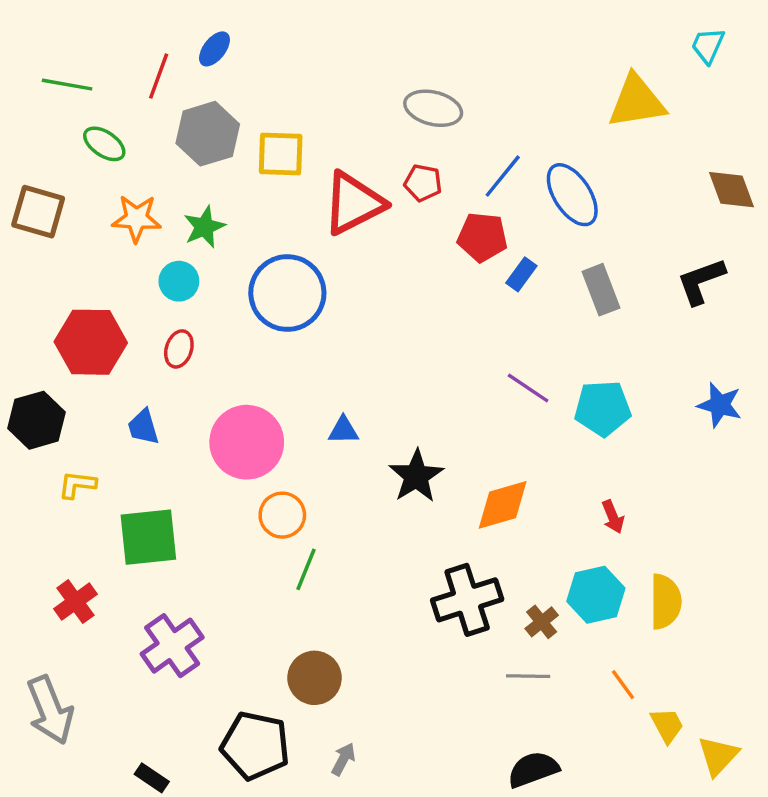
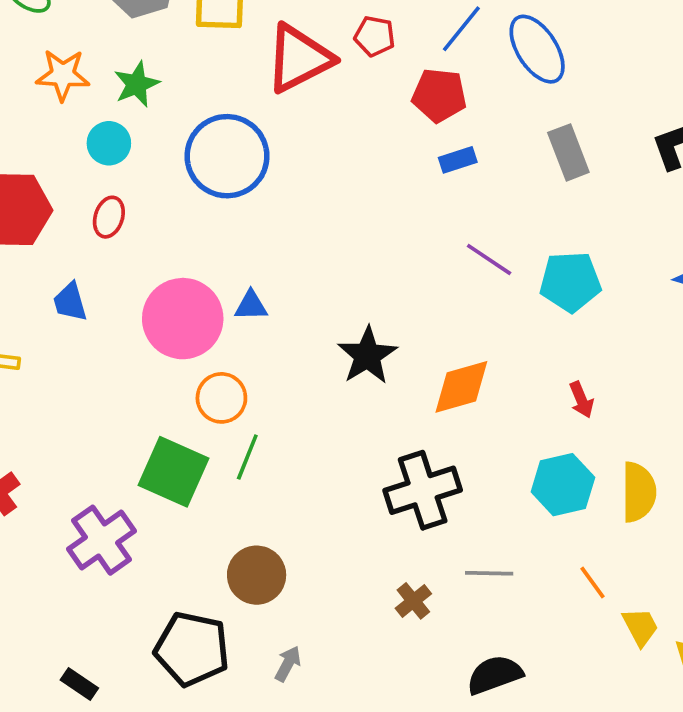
blue rectangle: (521, 274) -> (458, 160), moved, turned 36
blue triangle: (343, 430) -> (251, 306), moved
green square: (148, 537) -> (173, 472), moved, turned 30
brown cross: (542, 622) -> (413, 601), moved

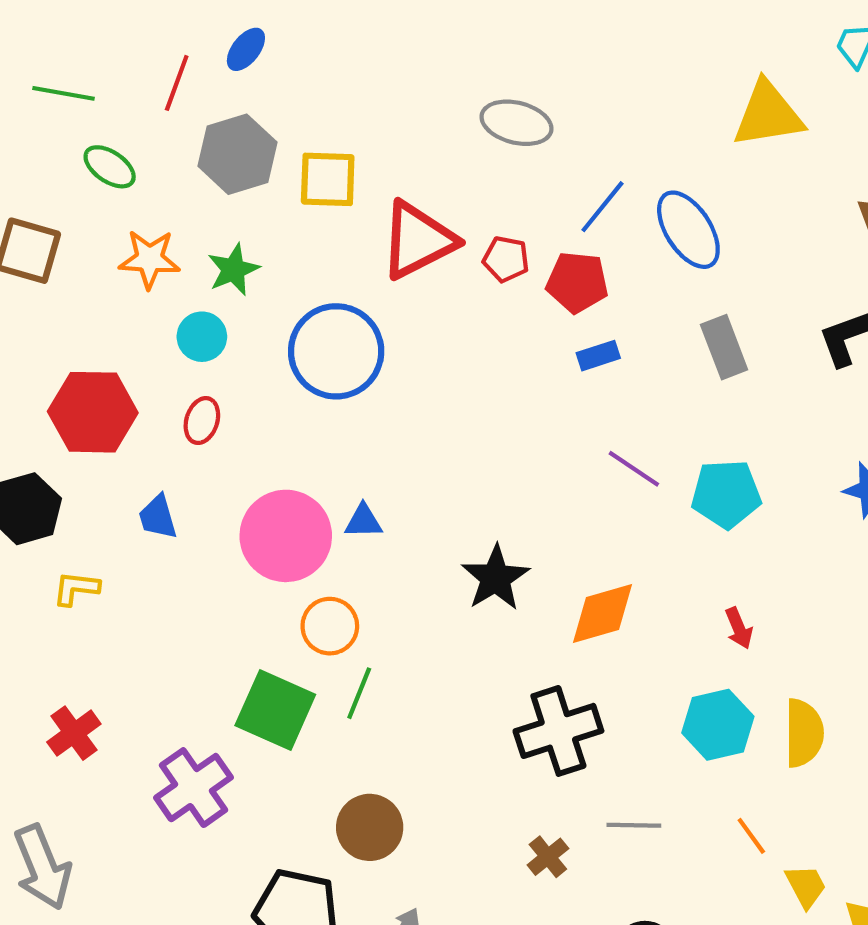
red pentagon: (375, 36) -> (506, 259), moved

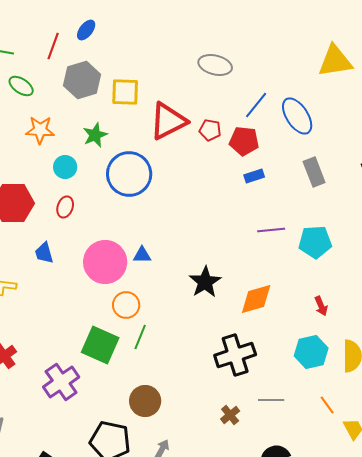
green star: (233, 270) -> (95, 135), moved
purple line: (634, 469) -> (271, 230), turned -40

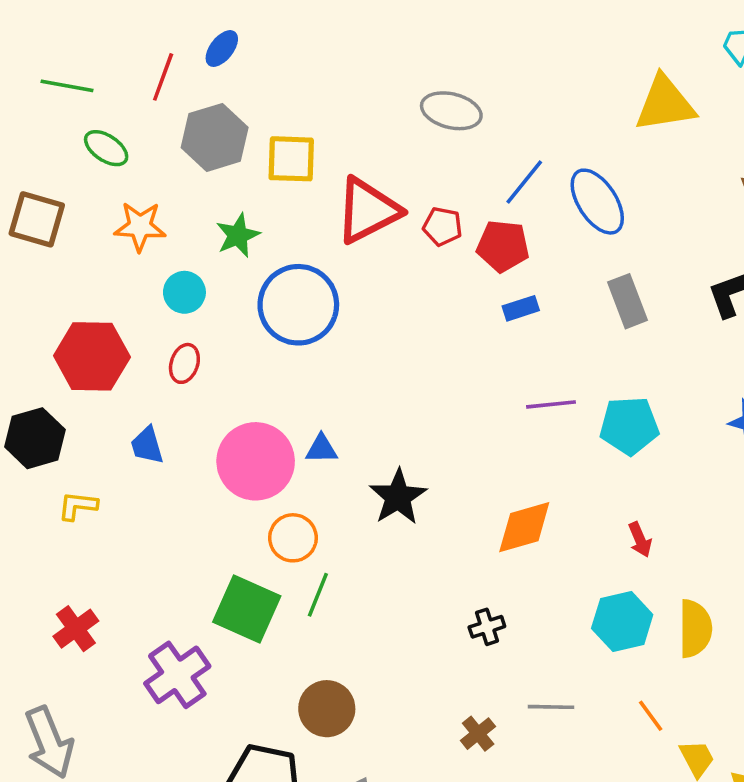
black star: (205, 282) -> (398, 497), moved
black cross: (235, 355) -> (487, 627), size x0.5

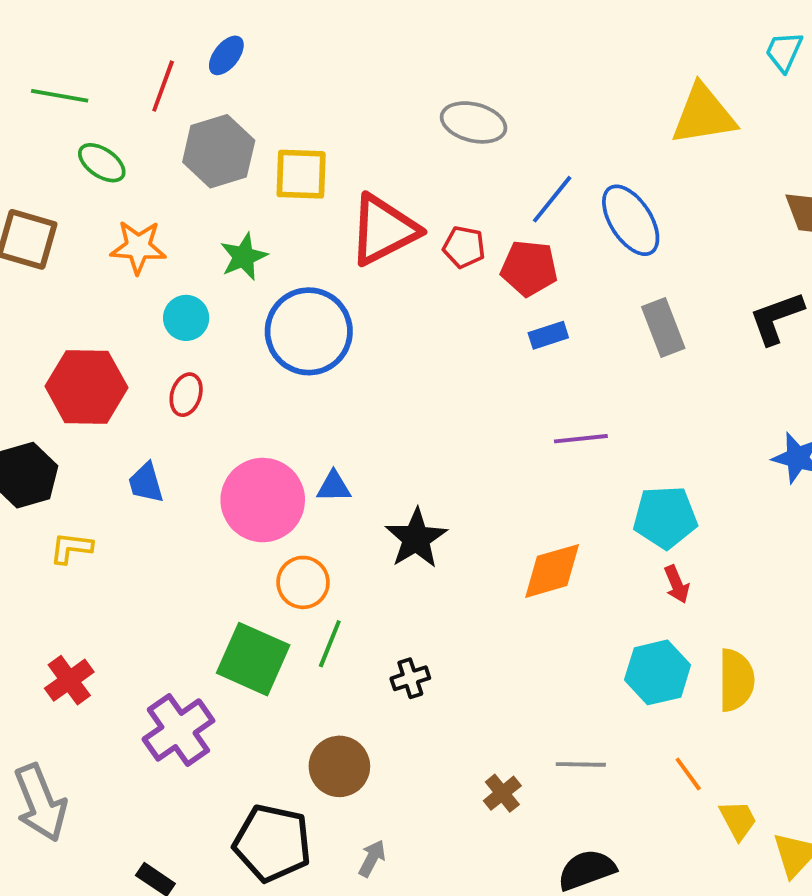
cyan pentagon: (629, 426) -> (665, 517), moved
black cross: (487, 627) -> (410, 678), moved

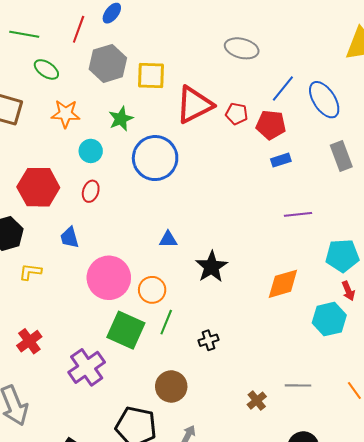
pink circle: (263, 500) -> (109, 278), moved
cyan hexagon: (658, 672) -> (329, 319), moved

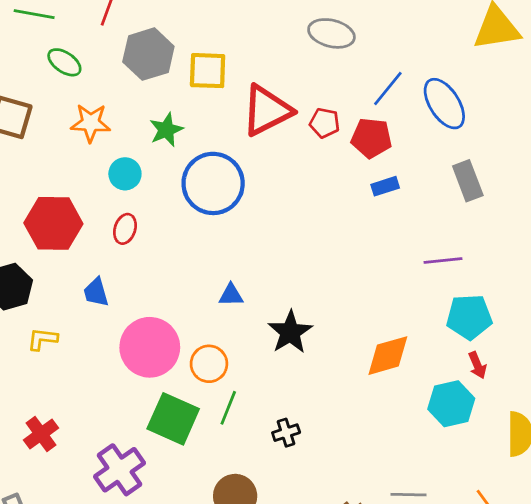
purple line: (298, 214) -> (443, 261), moved

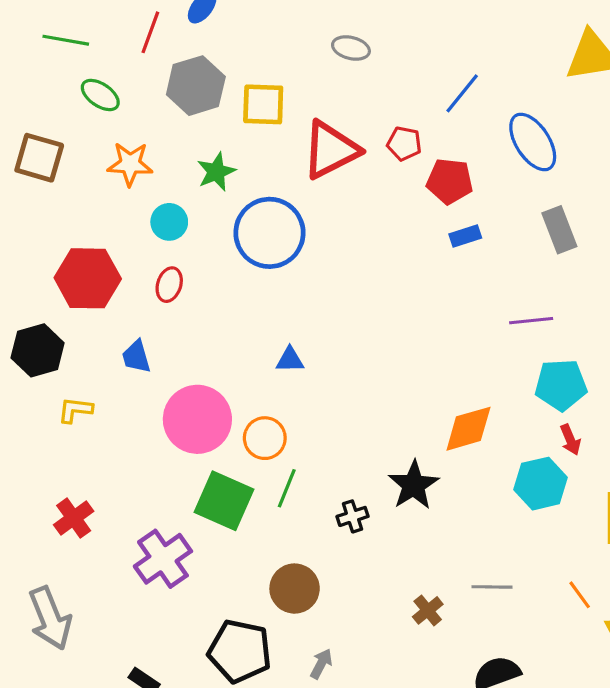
gray ellipse: (331, 33) -> (351, 48), moved, size x0.7
blue line: (388, 88) -> (462, 93), moved
red pentagon: (325, 123) -> (404, 144), moved
black star: (290, 332) -> (414, 485), moved

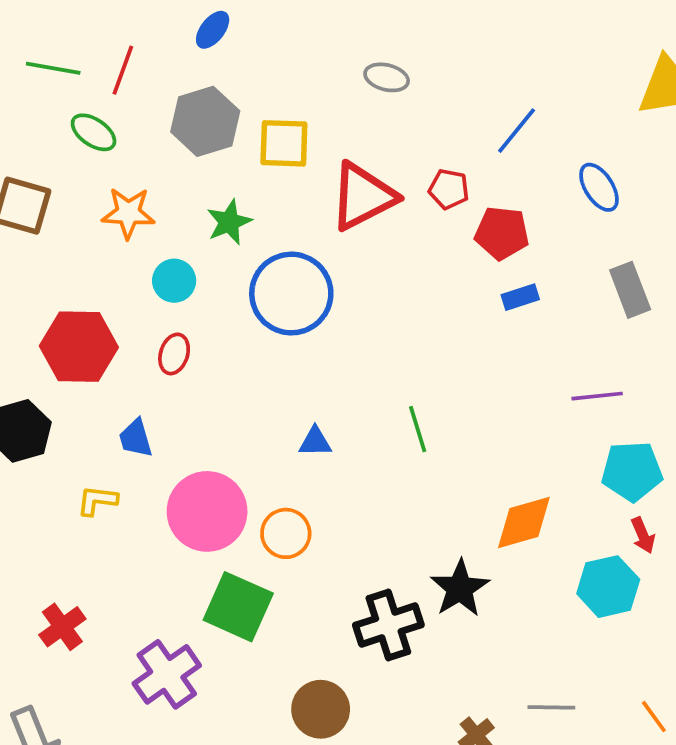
red line: (150, 32) -> (123, 70), moved
blue ellipse: (533, 142) -> (599, 187), size x0.7
yellow L-shape: (75, 410) -> (97, 500), moved
green line: (287, 488) -> (418, 429), moved, turned -39
black cross: (353, 516) -> (388, 625), size x1.8

